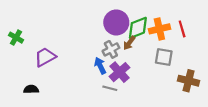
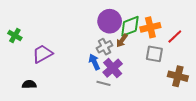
red line: (182, 29) -> (175, 36), moved, turned 63

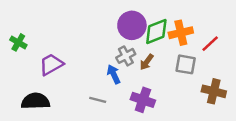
brown arrow: (122, 41) -> (147, 62), moved
purple cross: (113, 68) -> (143, 100), moved, turned -30
gray line: (104, 83) -> (98, 100), moved
black semicircle: (29, 84) -> (35, 101), size x1.6

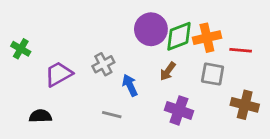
red line: (210, 44) -> (241, 50), turned 48
gray cross: (126, 56) -> (103, 64), moved
purple cross: (143, 100) -> (179, 110), moved
black semicircle: (35, 101) -> (40, 116), size x0.7

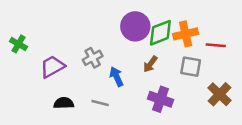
brown cross: (245, 105) -> (219, 94), turned 30
black semicircle: (40, 116) -> (64, 103), moved

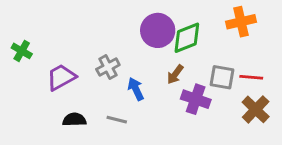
orange cross: (186, 34) -> (241, 22), moved
red line: (216, 45) -> (251, 77), moved
purple cross: (160, 99) -> (196, 99), moved

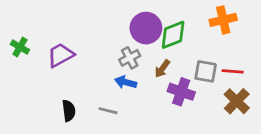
gray cross: (108, 67) -> (130, 58), moved
purple trapezoid: (61, 77) -> (61, 55), moved
blue arrow: (136, 89) -> (126, 82), turned -50
black semicircle: (74, 120) -> (69, 111), turned 85

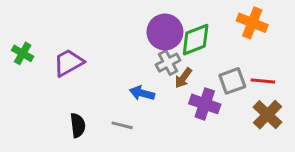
orange cross: (223, 20) -> (252, 23), turned 35
gray cross: (130, 58) -> (168, 63), moved
gray square: (206, 71) -> (232, 81), turned -30

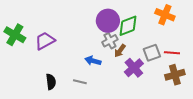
green cross: (23, 53) -> (15, 35), size x1.5
purple cross: (205, 104) -> (134, 68), turned 30
brown cross: (268, 115) -> (175, 75), turned 30

